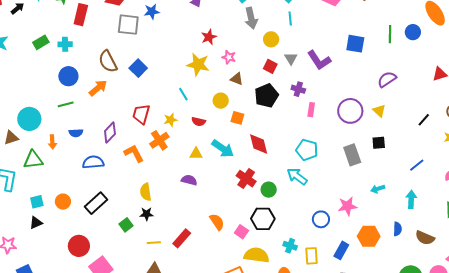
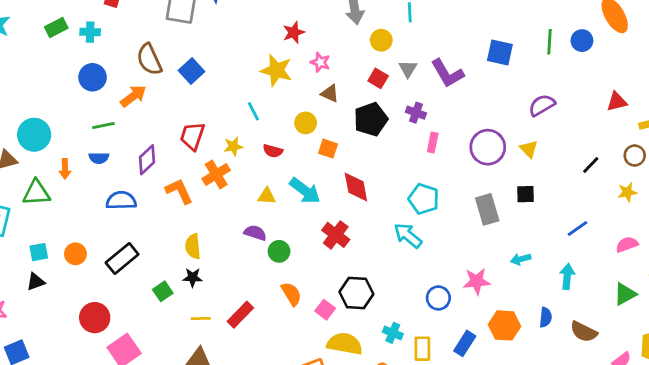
green line: (66, 104) -> (103, 125), moved
green circle: (269, 190) -> (279, 251), moved

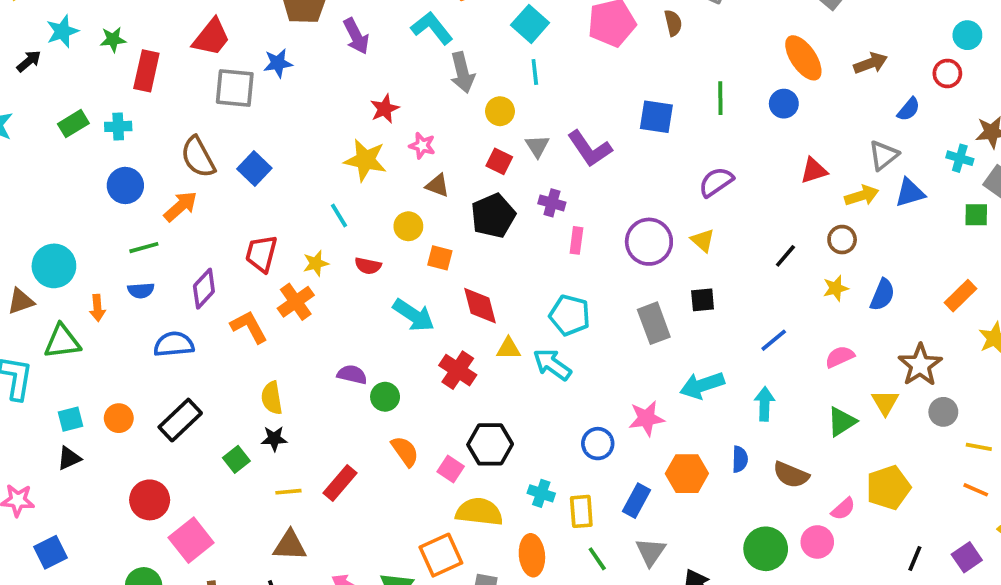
blue circle: (582, 41) -> (784, 104), moved
yellow triangle: (267, 196) -> (509, 349), moved
cyan arrow: (521, 259) -> (702, 385), size x1.6

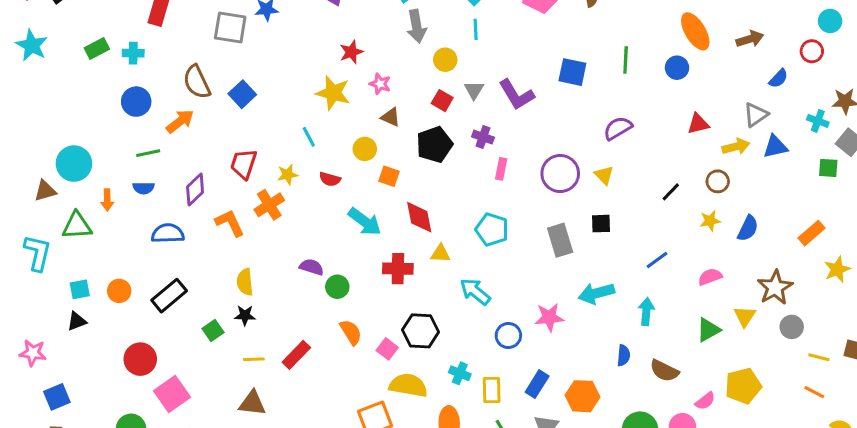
cyan arrow: (552, 365) -> (475, 292), moved
red cross: (458, 370) -> (398, 269), turned -36
orange hexagon: (687, 474) -> (583, 396), moved

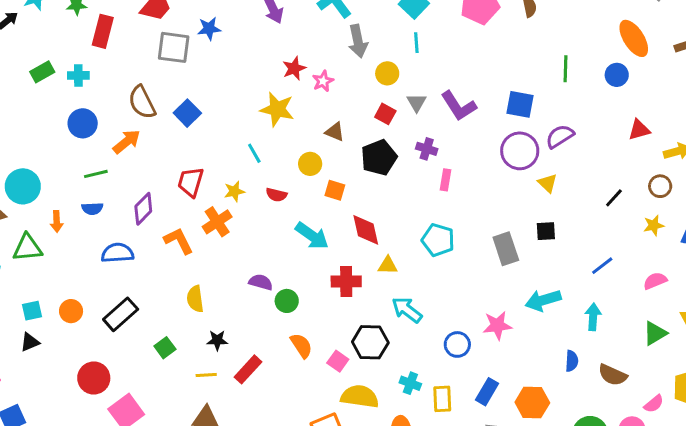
blue square: (572, 72) -> (520, 104), moved
pink star: (380, 84) -> (323, 81), moved, turned 30
purple circle: (560, 174) -> (520, 151), moved
cyan arrow: (475, 292) -> (407, 310), moved
black star: (245, 315) -> (217, 340), moved

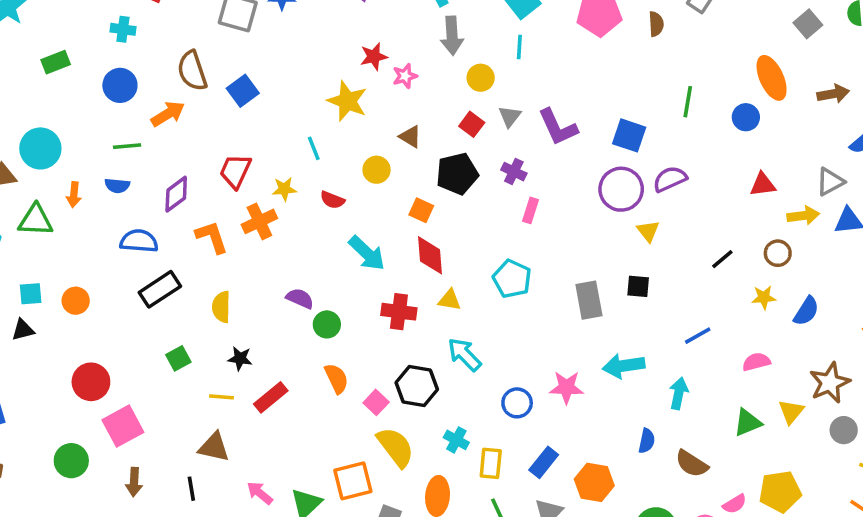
green rectangle: (42, 72) -> (56, 62), moved
orange square: (335, 190) -> (421, 210), moved
black rectangle: (121, 314) -> (160, 289), moved
yellow semicircle: (360, 397) -> (396, 447), turned 36

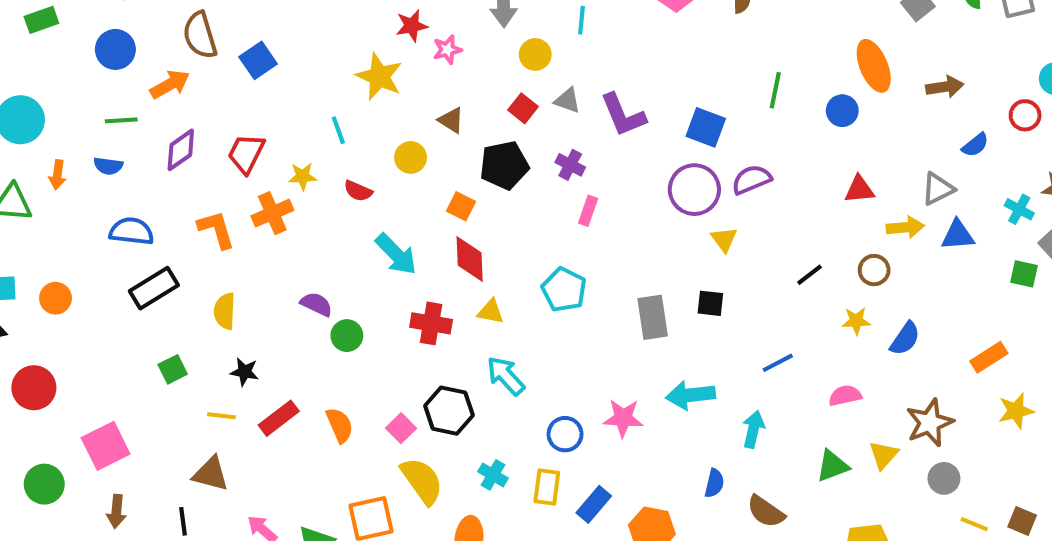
gray triangle: (510, 116) -> (567, 101), turned -50
purple diamond: (176, 194) -> (181, 150), moved
orange semicircle: (336, 378) -> (340, 425), moved
red circle: (91, 382) -> (34, 388), moved
yellow rectangle: (491, 463) -> (547, 487), moved

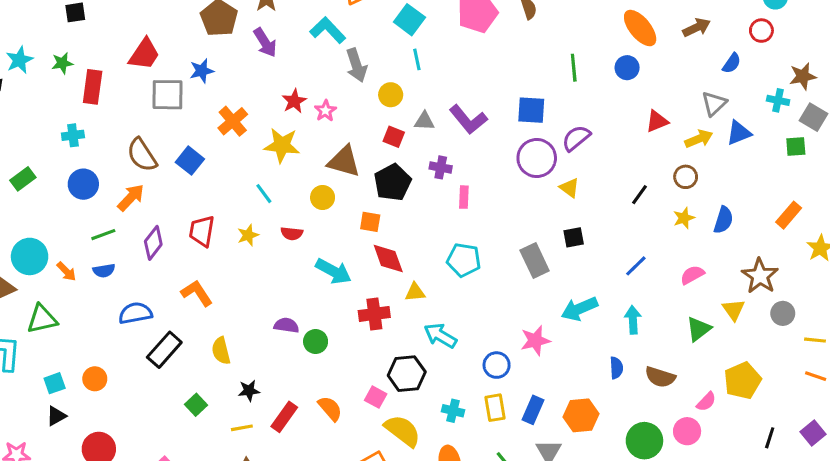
brown triangle: (451, 120) -> (344, 161), size x1.6
orange arrow: (57, 175) -> (66, 271), moved, turned -35
orange cross: (272, 213) -> (233, 121), moved

